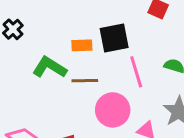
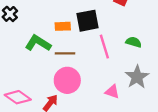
pink circle: (113, 110) -> (67, 80), moved

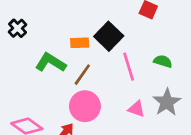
black square: (88, 21) -> (109, 36), turned -35
brown line: (65, 53) -> (82, 75), turned -54
pink triangle: (112, 92) -> (136, 109), moved

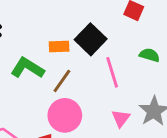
green semicircle: (163, 61) -> (150, 55), moved
pink triangle: (136, 109) -> (121, 118), turned 48

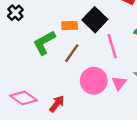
green L-shape: (27, 68) -> (44, 43), turned -60
pink circle: (65, 115) -> (94, 81), moved

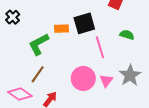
black square: (95, 20) -> (84, 23), turned 30
brown line: (72, 53) -> (38, 74), moved

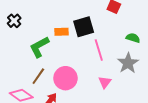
green semicircle: (127, 35) -> (133, 38), moved
gray star: (130, 75) -> (128, 63), moved
pink circle: (83, 78) -> (65, 78), moved

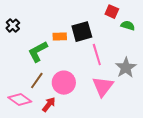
green semicircle: (133, 38) -> (128, 26), moved
pink triangle: (105, 82) -> (103, 87), size x1.6

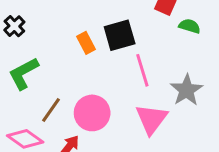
orange rectangle: (60, 37) -> (86, 43), turned 64
green L-shape: (38, 52) -> (24, 73), moved

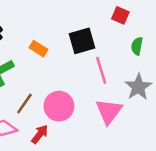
green semicircle: (190, 26) -> (137, 46), moved, turned -96
orange rectangle: (86, 43) -> (38, 49), moved, turned -30

